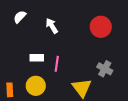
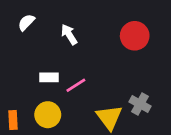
pink line: (57, 64) -> (76, 85), turned 49
gray cross: (105, 69) -> (140, 104), moved

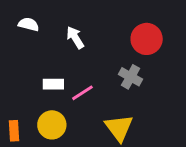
white semicircle: (26, 22) -> (29, 24), turned 60
gray cross: (140, 104) -> (131, 77), moved

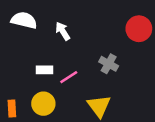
white semicircle: (29, 24) -> (24, 20), size x1.5
red circle: (147, 39) -> (139, 29), moved

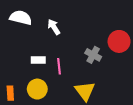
red circle: (139, 29) -> (119, 41), moved
pink line: (69, 77) -> (59, 66), turned -63

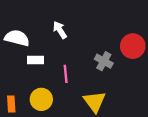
white semicircle: (21, 18) -> (17, 38), moved
white rectangle: (38, 60) -> (36, 60), moved

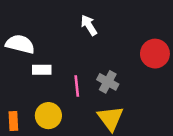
white arrow: (60, 30) -> (89, 25), moved
gray cross: (104, 61) -> (108, 82), moved

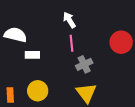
gray cross: (108, 82) -> (84, 64), turned 35
pink line: (77, 86) -> (71, 43), moved

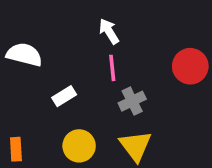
white rectangle: (32, 55) -> (64, 96), moved, turned -32
yellow circle: (38, 91) -> (79, 146), moved

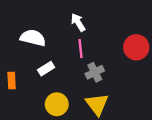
white semicircle: (24, 55) -> (33, 38), moved
orange rectangle: (16, 149) -> (12, 81), moved

